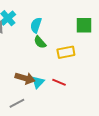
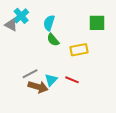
brown arrow: (25, 78) -> (38, 87), moved
gray line: (17, 103) -> (30, 74), moved

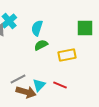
green semicircle: (53, 40) -> (41, 45), turned 104

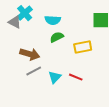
cyan semicircle: (37, 28) -> (53, 20), turned -105
brown arrow: (26, 92) -> (30, 54), moved

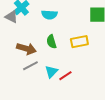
green semicircle: (57, 37) -> (51, 42), moved, turned -80
red line: (76, 77) -> (65, 76), moved, turned -56

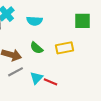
green semicircle: (51, 42) -> (36, 48), turned -32
red line: (65, 76) -> (50, 82), turned 56

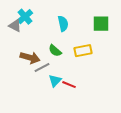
cyan semicircle: (34, 21) -> (63, 24), moved, turned -105
gray line: (16, 72) -> (42, 68), moved

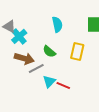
cyan cross: (25, 17) -> (19, 36), moved
yellow rectangle: (83, 51) -> (77, 51), turned -66

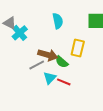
green semicircle: (49, 51) -> (62, 62), moved
brown arrow: (24, 58) -> (48, 55), moved

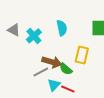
cyan cross: (20, 33) -> (34, 36), moved

